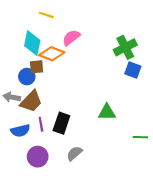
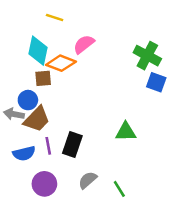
green cross: (125, 47) -> (147, 56), turned -35
blue circle: (27, 77) -> (28, 100), moved
green line: (140, 137) -> (119, 189), moved, turned 56

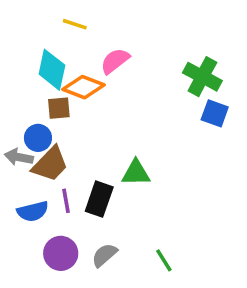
green triangle: (126, 132) -> (136, 173), moved
gray semicircle: (88, 180) -> (104, 255), moved

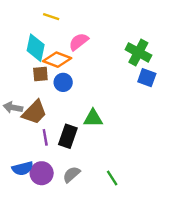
blue circle: (38, 138) -> (63, 82), moved
blue semicircle: (33, 211) -> (22, 168), moved

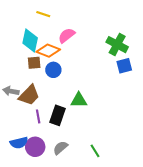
blue square: (147, 78) -> (124, 66), turned -35

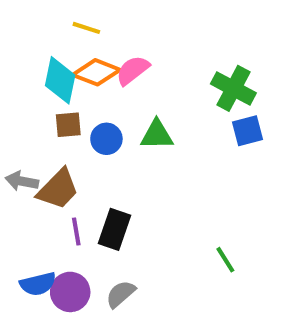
orange diamond: (48, 51) -> (96, 72), moved
green triangle: (79, 100) -> (157, 135), moved
green line: (95, 151) -> (225, 260), moved

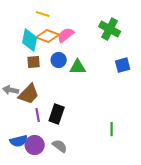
green cross: (233, 88) -> (110, 29), moved
blue circle: (106, 139) -> (59, 60), moved
green line: (225, 260) -> (112, 129), turned 32
gray semicircle: (121, 294) -> (60, 146), turned 77

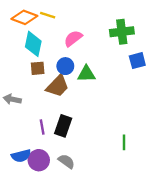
green cross: (110, 29) -> (122, 32), turned -35
orange diamond: (48, 36) -> (24, 17), moved
blue square: (123, 65) -> (137, 61), moved
brown trapezoid: (29, 94) -> (58, 86), moved

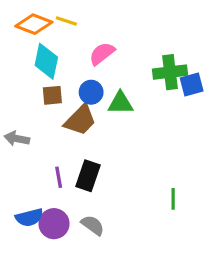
green cross: (122, 32) -> (170, 72), moved

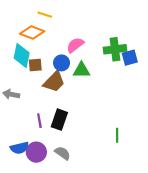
orange diamond: (34, 24) -> (32, 32), moved
pink semicircle: (102, 54) -> (75, 45), moved
cyan diamond: (46, 61) -> (22, 56), moved

